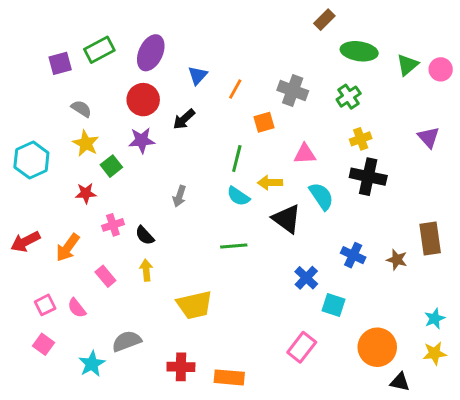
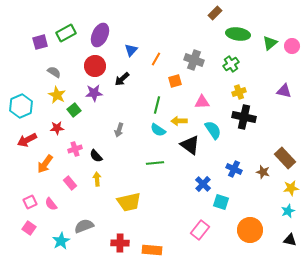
purple triangle: (429, 137) -> (284, 91), turned -35
brown rectangle: (430, 239) -> (285, 158), turned -35
red arrow: (25, 242) -> (27, 140), moved
yellow star: (435, 353) -> (291, 188), moved
black triangle: (400, 382) -> (290, 240), moved

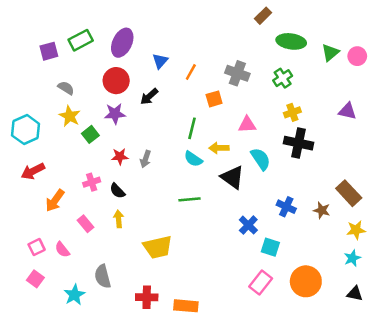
red star: (57, 128) -> (120, 156), moved
gray semicircle: (84, 226) -> (103, 276), turned -84
pink rectangle: (200, 230) -> (261, 283), moved

